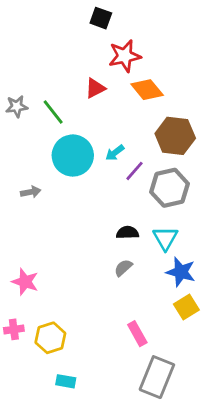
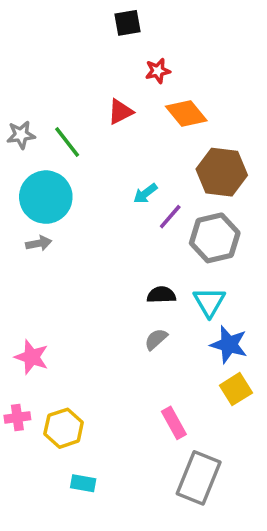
black square: (101, 18) -> (128, 23), turned -30
red star: (125, 56) -> (158, 71), size x0.6
cyan circle: (73, 156) -> (46, 197), moved

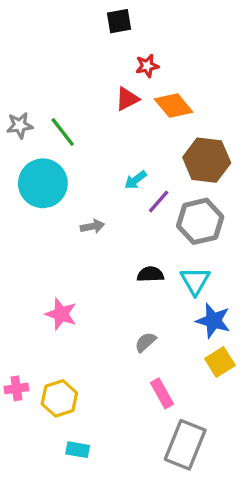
red triangle: (120, 112) -> (127, 99), moved
gray arrow: (39, 243) -> (93, 226), moved
gray semicircle: (156, 339) -> (145, 342), moved
pink star: (32, 357) -> (61, 314), moved

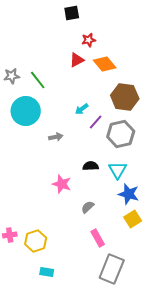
pink star: (61, 314) -> (62, 184), moved

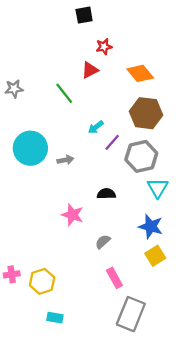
orange diamond: (105, 64) -> (140, 73), moved
green line: (38, 80) -> (64, 93), moved
cyan circle: (26, 111) -> (30, 148), moved
cyan triangle: (118, 170) -> (158, 188), moved

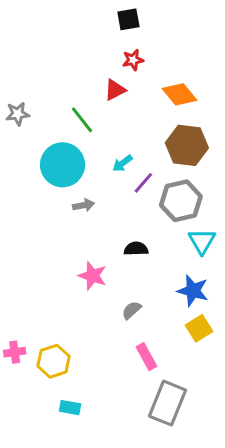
black square: (84, 15) -> (128, 19), moved
cyan circle: (30, 148) -> (63, 165), moved

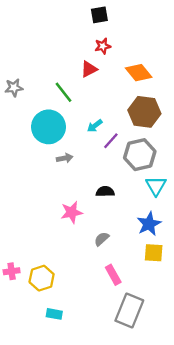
pink star: (93, 276) -> (72, 212), turned -30
blue star: (193, 291) -> (149, 224), turned 30
yellow square: (199, 328) -> (154, 253), turned 36

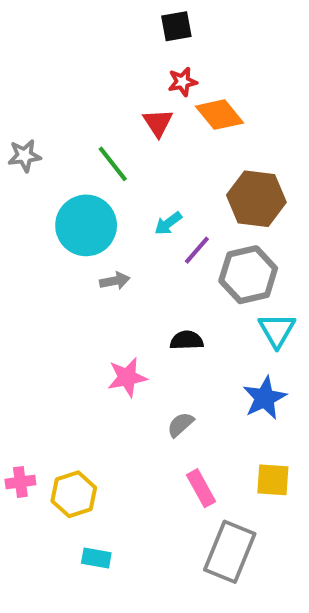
red triangle: (89, 69) -> (158, 123), turned -36
orange diamond: (139, 73) -> (219, 115), moved
yellow square: (154, 253) -> (273, 480), moved

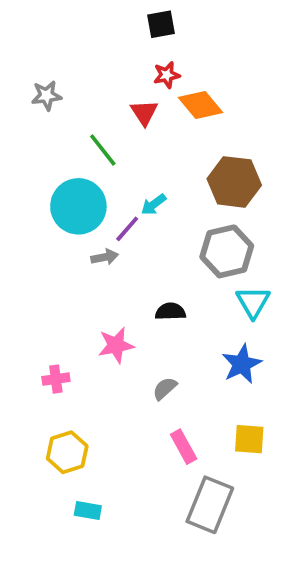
gray star: (24, 156) -> (46, 96), moved
purple line: (197, 250) -> (127, 229), moved
pink cross: (20, 482) -> (56, 379), moved

